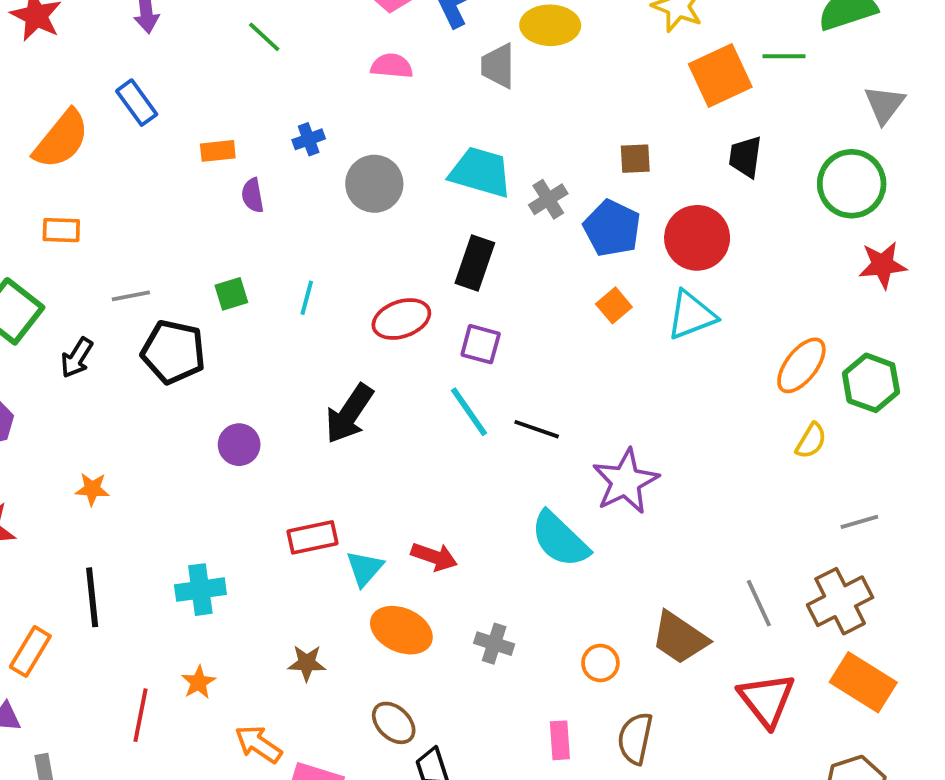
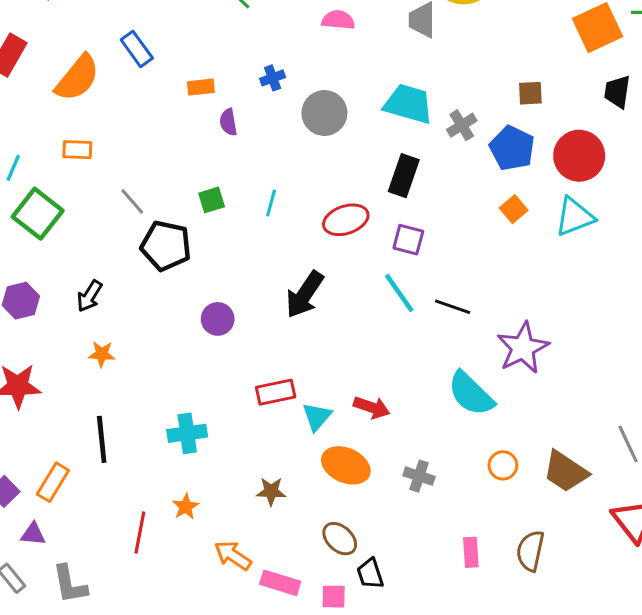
gray line: (131, 296) -> (132, 201), turned 60
black arrow: (77, 358) -> (90, 296), moved
orange circle: (600, 663) -> (503, 465), moved

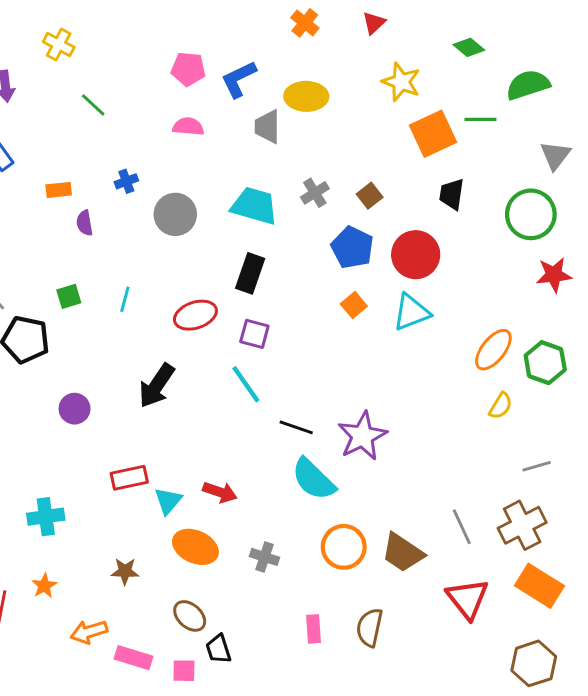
brown square: (530, 93) -> (370, 196), turned -35
gray cross: (462, 125) -> (315, 193), moved
black line: (453, 307) -> (296, 427), moved
orange circle: (503, 465) -> (344, 547), size x1.6
orange arrow: (233, 555) -> (89, 632), turned -51

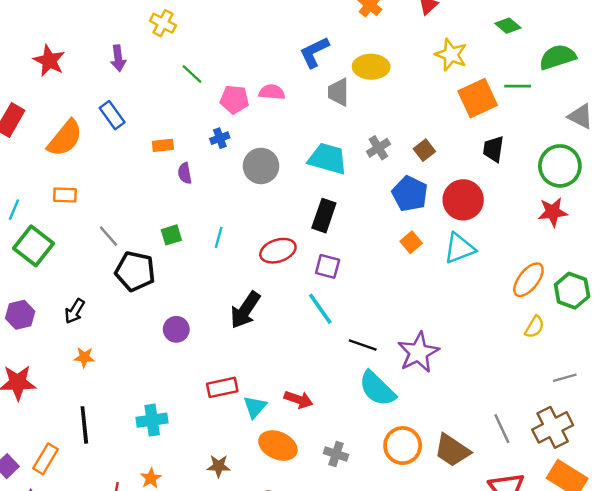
pink pentagon: (188, 69) -> (234, 99), moved
gray triangle: (555, 155) -> (581, 116), turned -40
red star: (554, 275) -> (553, 212), moved

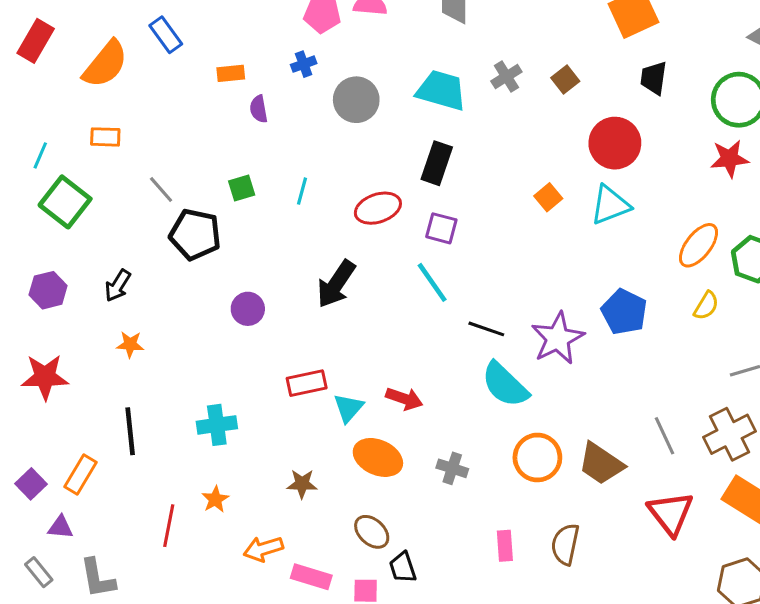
blue pentagon: (410, 194) -> (624, 312), moved

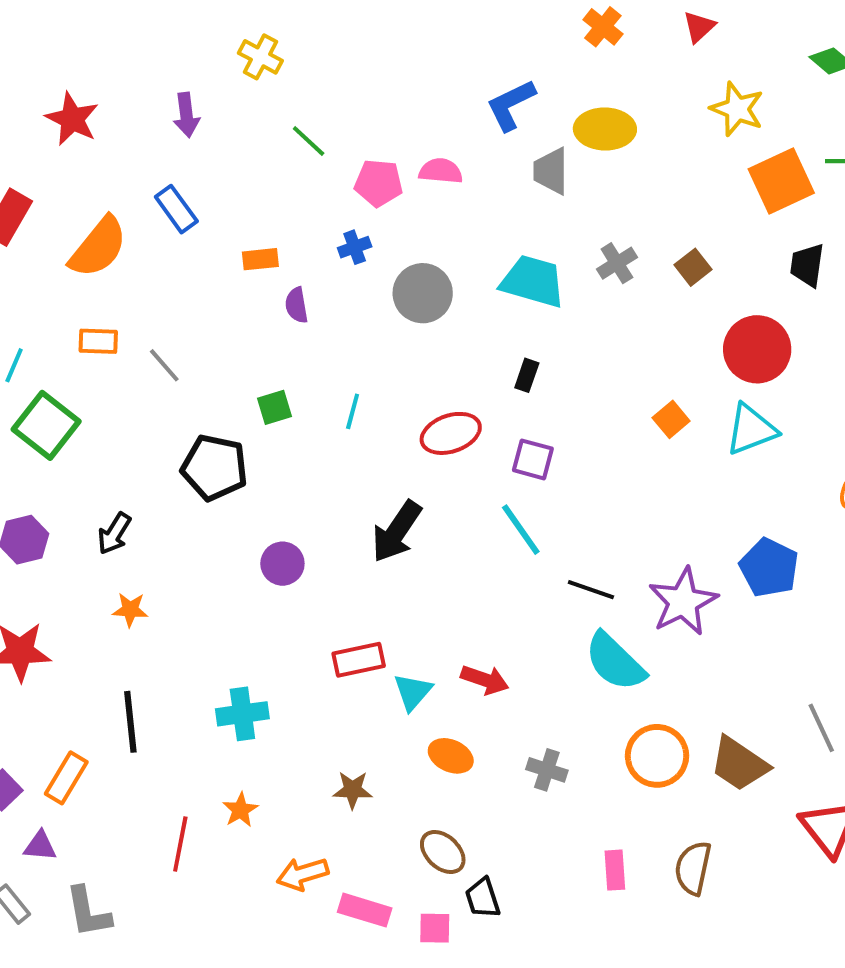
black rectangle: (437, 163) -> (527, 375), size x0.6
gray line: (161, 190) -> (164, 365), moved
orange ellipse: (378, 457) -> (451, 756), size x0.7

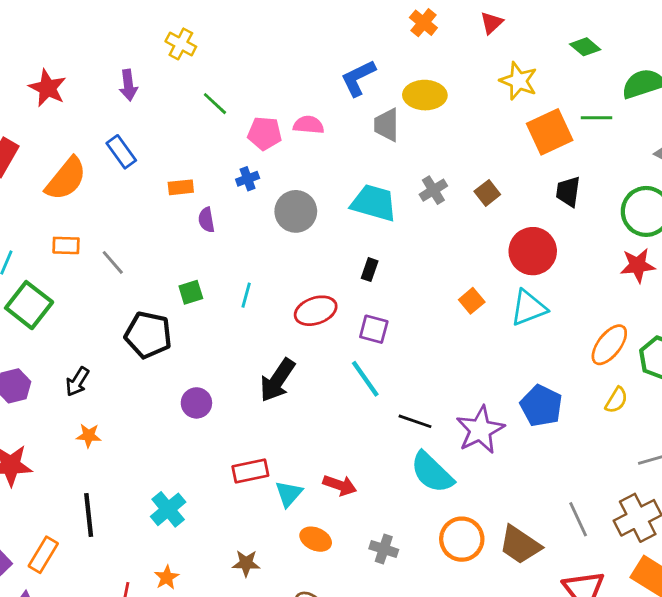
cyan cross: (242, 714) -> (168, 509), turned -32

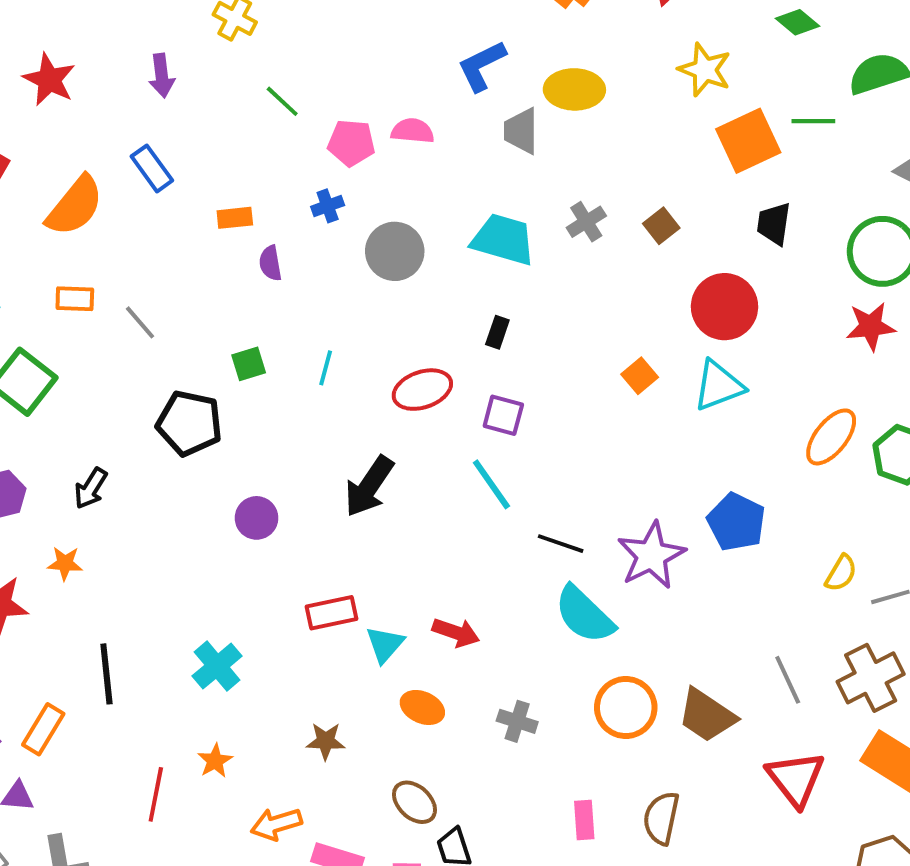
yellow semicircle: (616, 400) -> (841, 573), moved
orange star: (89, 436) -> (65, 563), moved

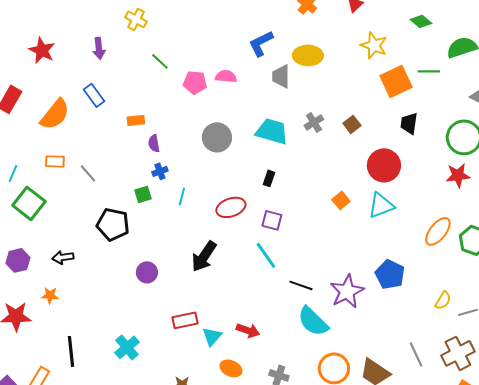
blue cross: (328, 206) -> (160, 171), moved
black arrow: (91, 488) -> (63, 257), turned 50

